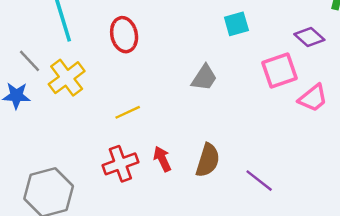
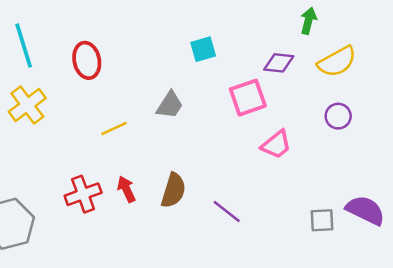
purple diamond: (309, 37) -> (279, 63), turned -36
pink trapezoid: (313, 98) -> (276, 145), moved
yellow line: (128, 112) -> (114, 129), moved

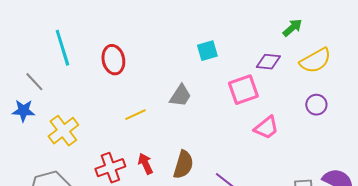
green arrow: (308, 21) -> (292, 28), turned 35
yellow cross: (27, 105) -> (63, 131), moved

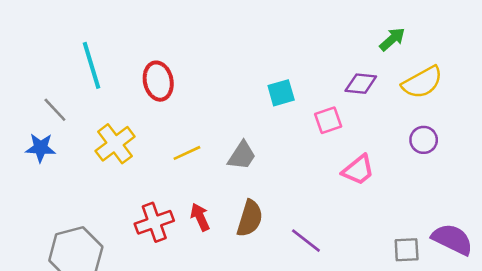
cyan square: (207, 51) -> (281, 93), moved
pink square: (243, 90) -> (328, 120), size x0.7
gray trapezoid: (180, 96) -> (242, 156), moved
yellow cross: (63, 131) -> (115, 144), moved

